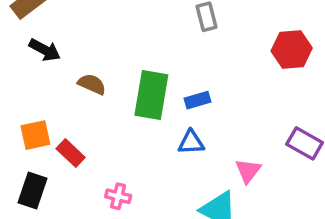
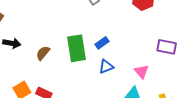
brown semicircle: (92, 84) -> (43, 53), turned -56

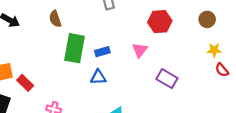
brown semicircle: (43, 53) -> (55, 19), moved, turned -77
pink triangle: (142, 72) -> (140, 50), moved

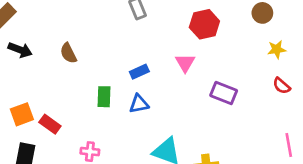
brown semicircle: (55, 19) -> (68, 53), moved
green rectangle: (74, 48) -> (104, 97), moved, size x0.6
red semicircle: (222, 70) -> (282, 86), moved

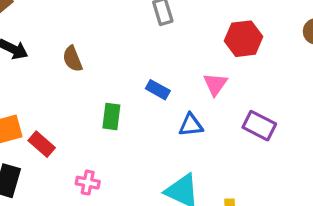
blue rectangle: (139, 72) -> (158, 90), turned 48
blue triangle: (139, 104) -> (191, 125), moved

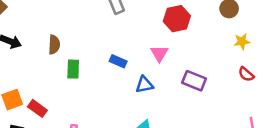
brown semicircle: (72, 59) -> (54, 45), turned -150
green rectangle: (111, 117) -> (73, 69), moved

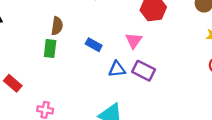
brown semicircle: (54, 45) -> (57, 26), moved
purple rectangle: (194, 81) -> (144, 71), moved

